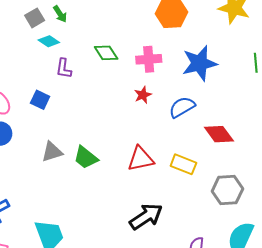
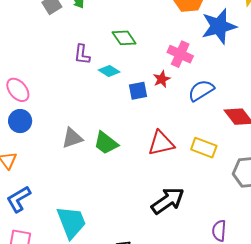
cyan diamond: (49, 41) -> (109, 71), moved
pink cross: (149, 59) -> (180, 54), moved, turned 30
blue star: (200, 63) -> (219, 26), moved
blue square: (40, 100) -> (138, 91), moved, turned -36

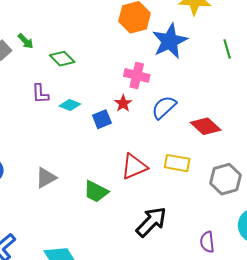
green diamond: (124, 38) -> (62, 59), moved
green trapezoid: (106, 143) -> (96, 191), moved

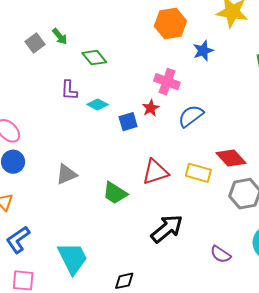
blue star: (170, 41) -> (203, 51), size x0.6
red diamond: (206, 126) -> (231, 158), moved
purple semicircle: (207, 242) -> (221, 254), turned -55

